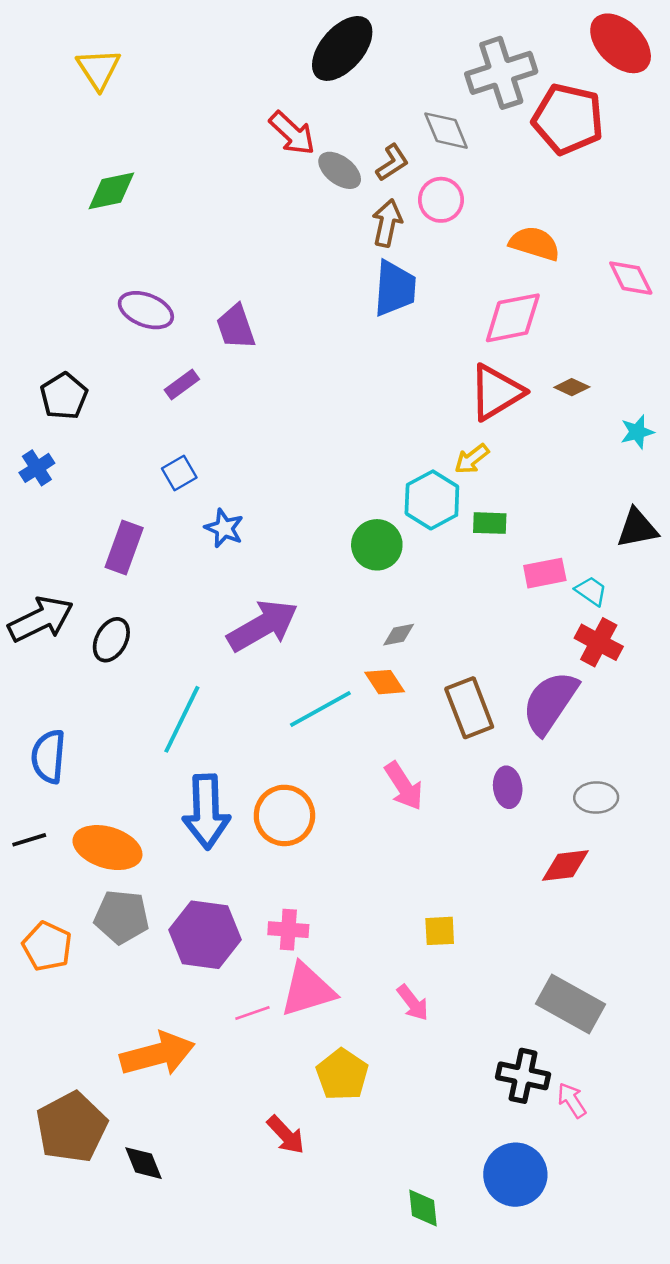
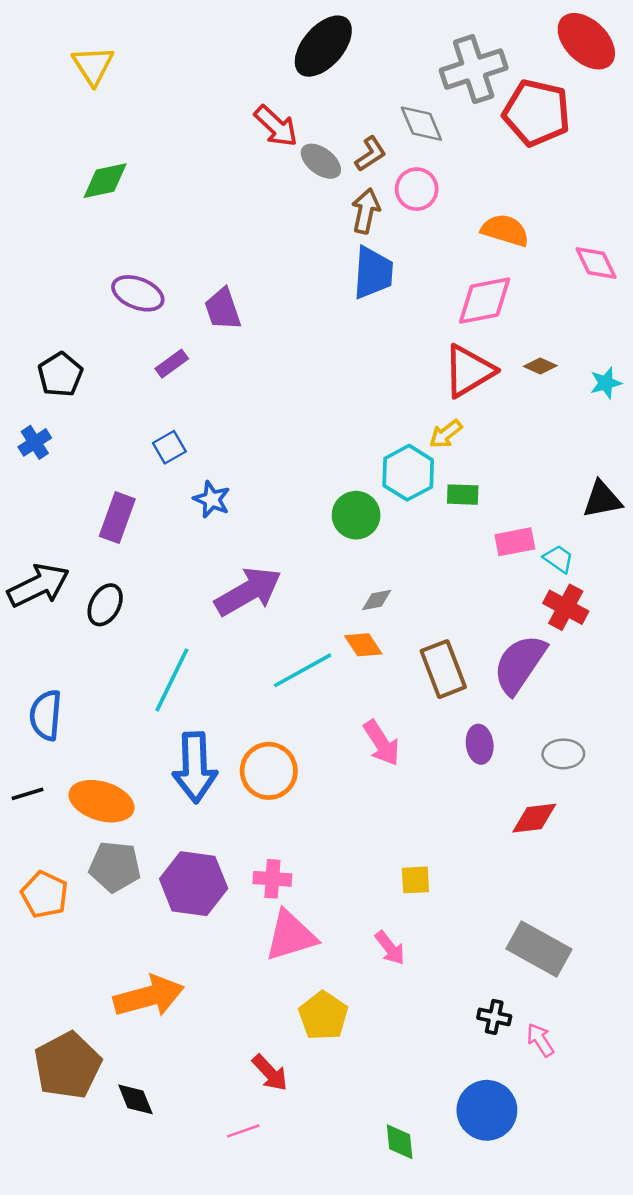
cyan star: (637, 432) -> (606, 383), moved
pink line: (252, 1013) -> (243, 1131), moved
black cross: (523, 1076) -> (494, 1017), size x0.7

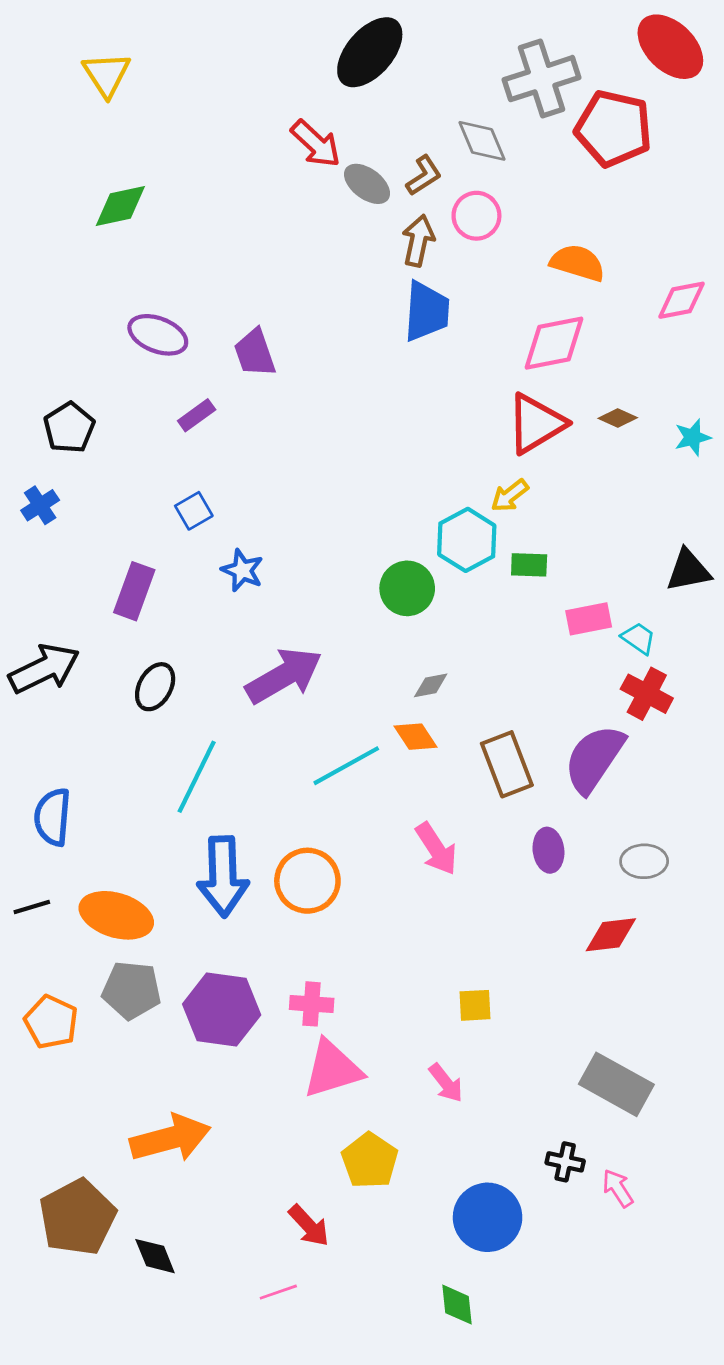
pink diamond: (596, 263) -> (681, 300), turned -75
black ellipse: (105, 605) -> (155, 687), moved
blue circle: (487, 1110) -> (488, 1217), moved

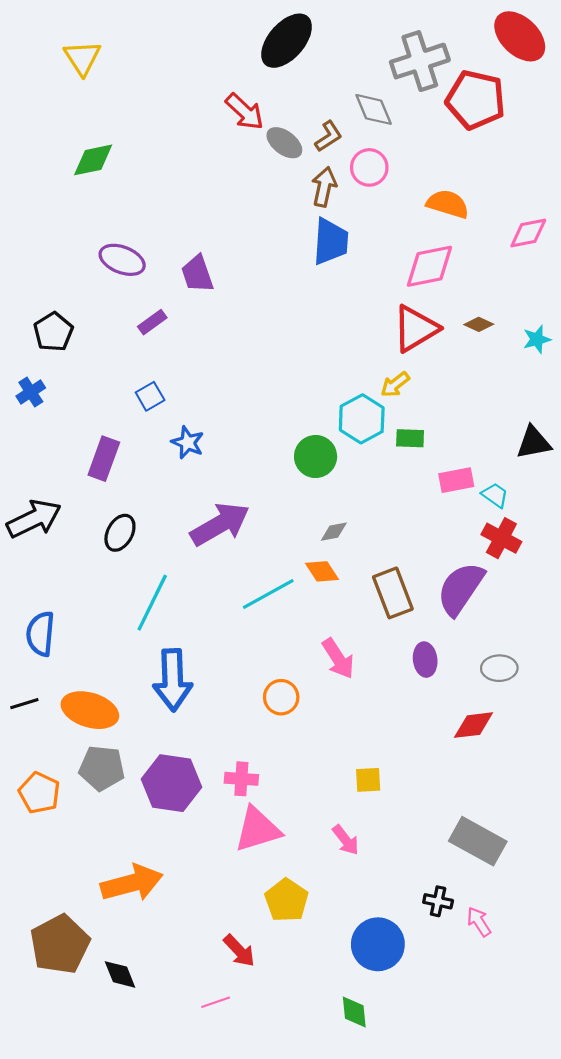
orange circle: (307, 881) -> (281, 697), moved, size x0.7

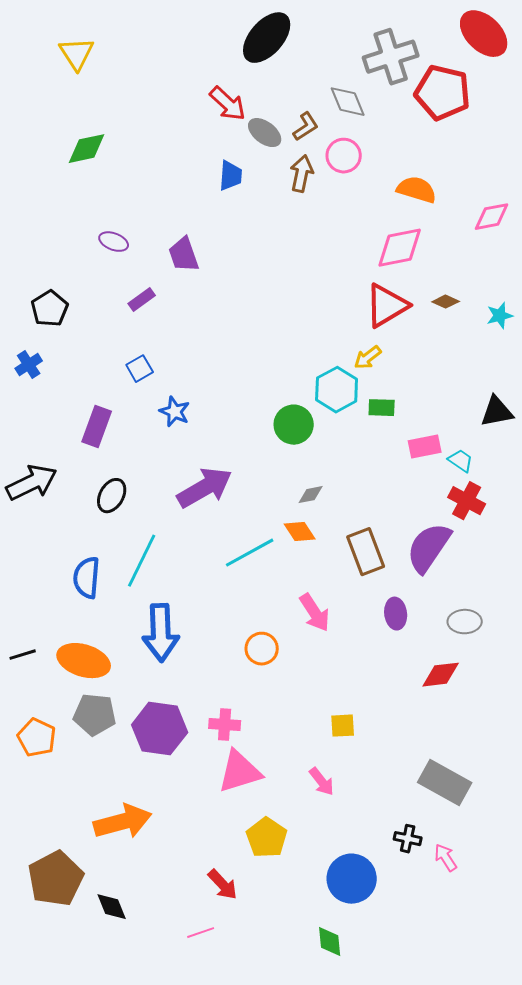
blue trapezoid: (331, 242) -> (231, 176), moved, size x0.7
purple ellipse: (122, 260) -> (114, 242), size x0.7
blue semicircle: (40, 634) -> (87, 578), moved

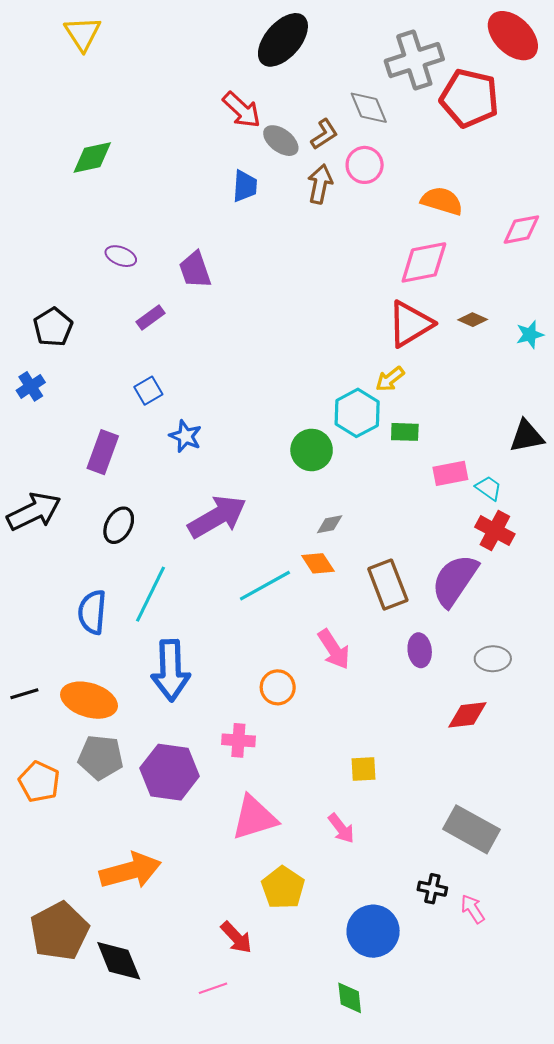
yellow triangle: (77, 54) -> (83, 34), moved
pink cross: (225, 725) -> (238, 740), moved
black diamond: (112, 907) -> (119, 961), size x1.4

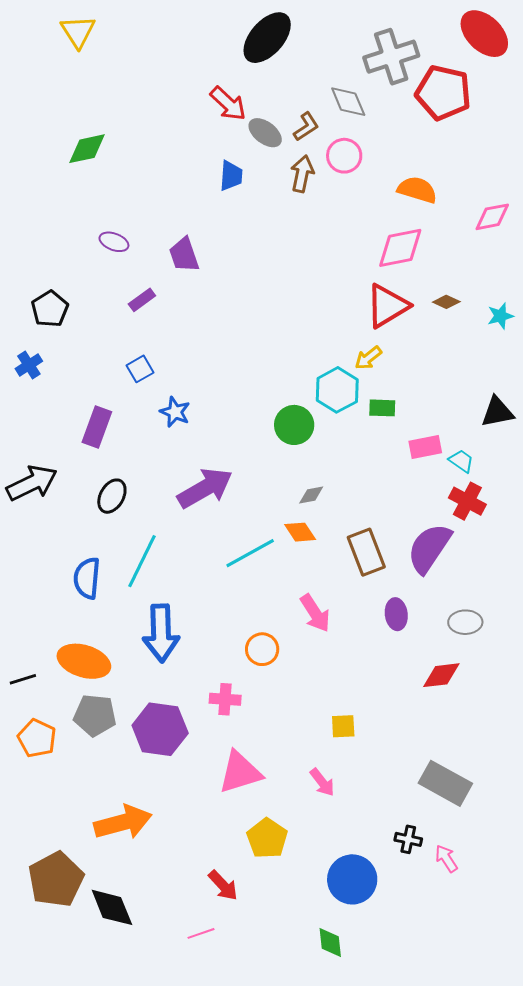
black line: (24, 694) -> (23, 679), moved

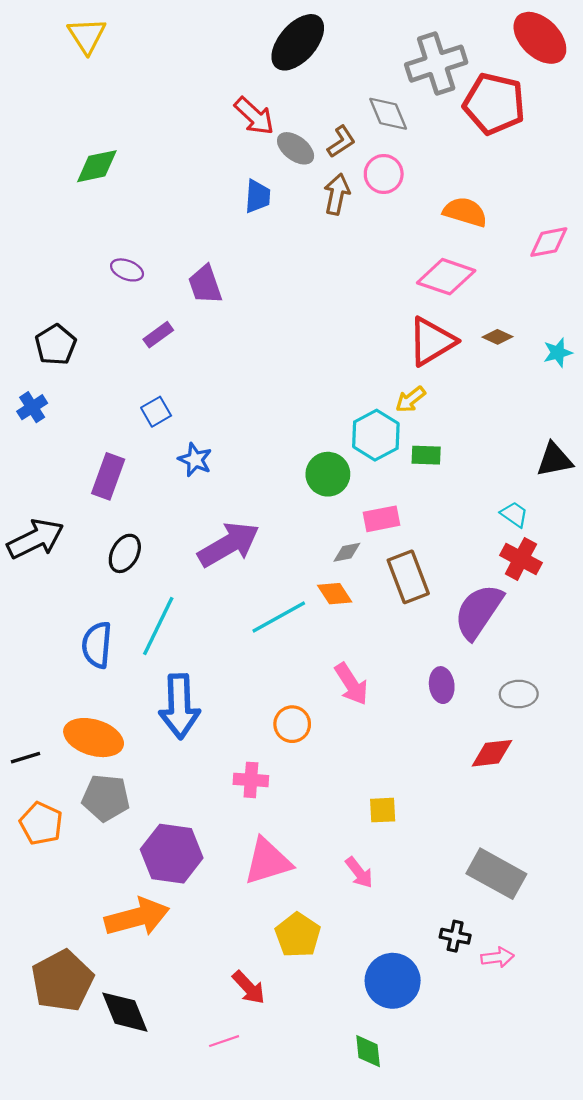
pink diamond: (400, 248) -> (446, 277), turned 30
pink rectangle: (425, 447) -> (381, 519), moved
brown rectangle: (366, 552) -> (408, 577), moved
purple hexagon: (160, 729) -> (172, 854), moved
pink arrow: (446, 858) -> (498, 957), turned 116

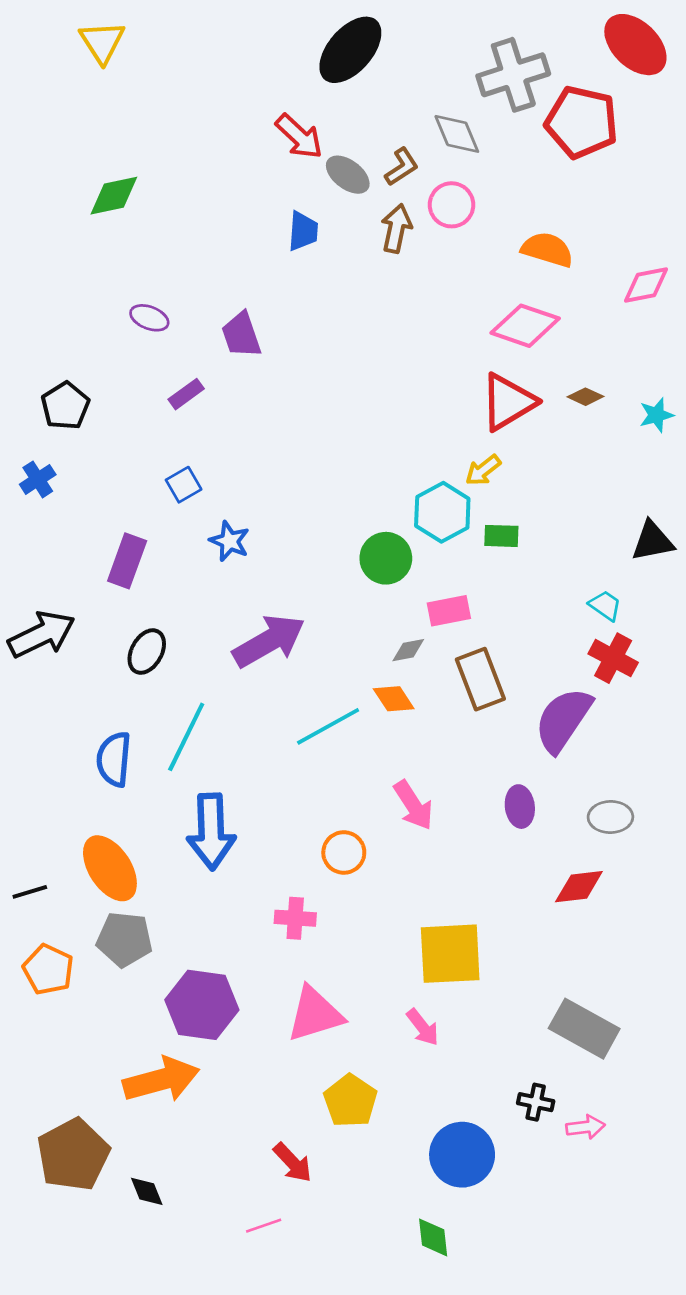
orange ellipse: (94, 738) -> (110, 868), turned 40
yellow square: (383, 810) -> (450, 954), size x2.0
black diamond: (125, 1012) -> (147, 1191), size x0.6

